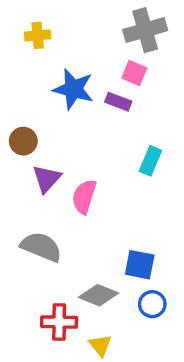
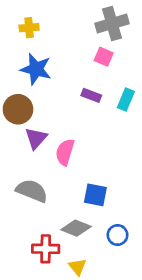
blue star: (73, 89) -> (36, 69), moved
purple rectangle: (118, 102) -> (91, 95), moved
brown circle: (23, 141) -> (18, 109), size x1.4
cyan rectangle: (150, 161) -> (126, 100), moved
blue square: (140, 265) -> (95, 195), moved

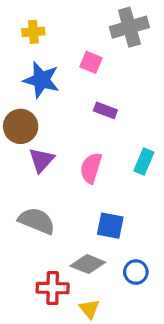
pink square: (104, 57) -> (91, 62), moved
cyan rectangle: (126, 100) -> (144, 162), moved
pink semicircle: (65, 152) -> (91, 168), moved

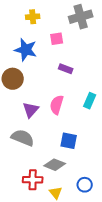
yellow cross: (33, 32) -> (33, 17), moved
pink square: (91, 62) -> (57, 39), turned -32
purple triangle: (41, 160) -> (31, 110), moved
blue circle: (136, 272) -> (85, 185), moved

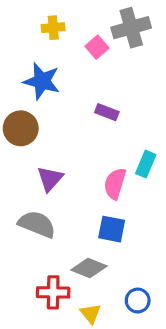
pink square: (57, 39) -> (97, 47), moved, turned -32
pink semicircle: (57, 105) -> (115, 184), moved

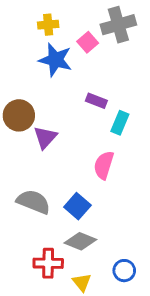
blue star: (42, 81) -> (55, 60), moved
cyan rectangle: (146, 164) -> (120, 123), moved
purple triangle: (50, 179) -> (45, 137), moved
blue square: (112, 229) -> (77, 206), moved, turned 30

